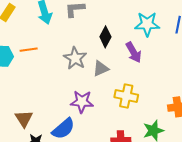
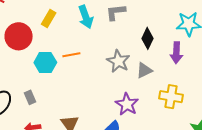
purple arrow: (134, 52) -> (176, 53), turned 35
purple star: (82, 102) -> (127, 104), turned 30

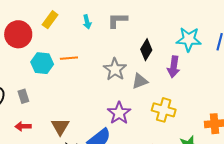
cyan arrow: (86, 17) -> (87, 22), size x0.6

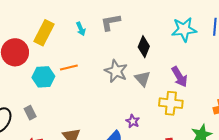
yellow rectangle: (50, 20) -> (44, 33), size x1.4
purple arrow: (174, 67) -> (179, 77), moved, turned -30
gray triangle: (140, 81) -> (143, 79), turned -42
purple star: (119, 113) -> (133, 121), moved, size x0.6

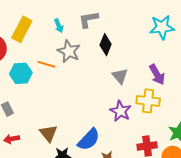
black diamond: (144, 47) -> (106, 45), moved
orange line: (69, 68) -> (46, 64), turned 30
gray star: (116, 71) -> (69, 51), moved
purple star: (133, 121) -> (121, 111), moved, size x1.5

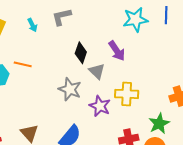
black diamond: (106, 45) -> (81, 53), moved
gray star: (69, 51) -> (70, 89), moved
purple arrow: (157, 74) -> (117, 51), moved

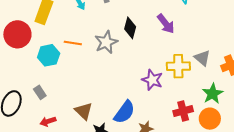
gray triangle: (97, 71) -> (202, 58), moved
gray star: (70, 89) -> (106, 42), moved, turned 30

